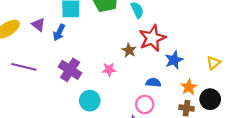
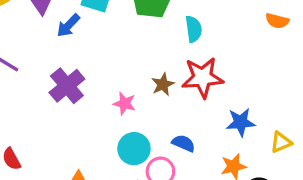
blue star: (174, 60) -> (241, 122), moved
cyan circle: (90, 101) -> (134, 149), moved

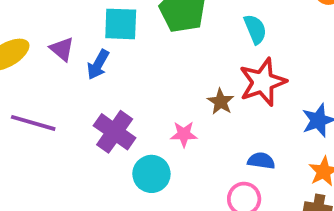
cyan semicircle: (194, 29) -> (255, 29), moved
cyan circle: (134, 149) -> (151, 174), moved

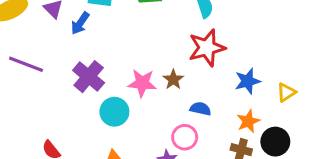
brown star: (221, 102) -> (173, 80), moved
pink star: (184, 134) -> (142, 83), size x1.4

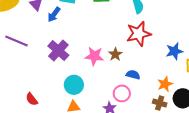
blue star: (248, 81) -> (174, 51), moved
cyan circle: (114, 112) -> (74, 85), moved

